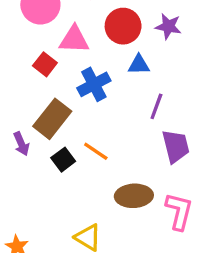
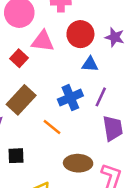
blue cross: (94, 84) -> (70, 98), moved
black square: (63, 160) -> (16, 156), moved, turned 30

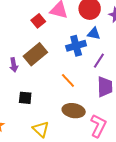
blue cross: (70, 98) -> (76, 46), moved
orange line: (52, 127) -> (68, 80), moved

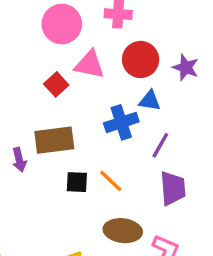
brown rectangle: (35, 54) -> (54, 140), turned 35
black square: (25, 98) -> (77, 182), moved

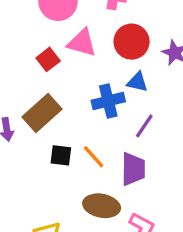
brown rectangle: (54, 140) -> (42, 113), turned -39
purple trapezoid: (173, 188) -> (133, 169), moved

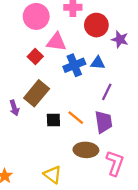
red circle: (132, 42) -> (96, 25), moved
blue cross: (108, 101) -> (74, 65), moved

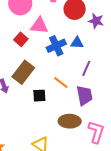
orange line: (76, 118) -> (61, 83), moved

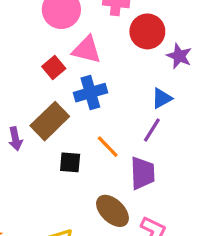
blue triangle: (77, 43) -> (162, 98), moved, turned -40
blue cross: (56, 46) -> (90, 93), moved
brown ellipse: (70, 121) -> (112, 211), turned 35

